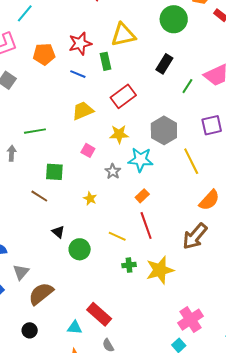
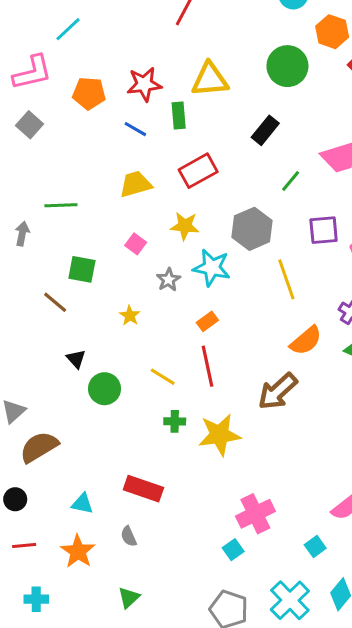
green line: (187, 86) -> (291, 181), moved
red rectangle: (99, 314) -> (143, 489), moved, turned -30

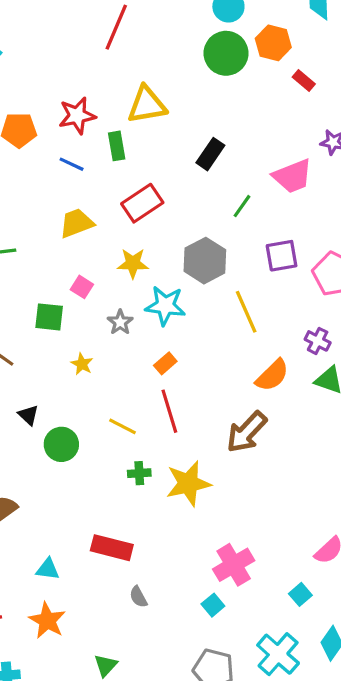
green circle: (287, 66) -> (226, 53), moved
green square: (82, 269) -> (49, 317), moved
gray semicircle: (129, 536) -> (138, 597), moved

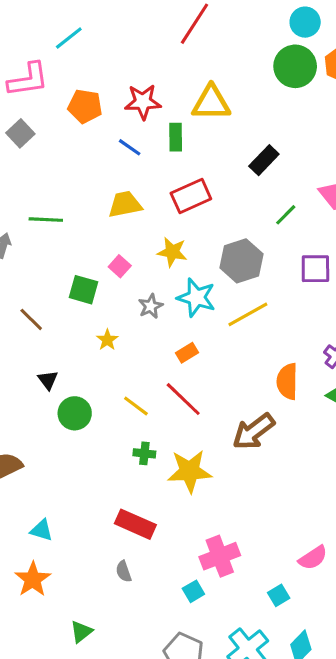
yellow line: (246, 312) -> (248, 314), moved, turned 75
orange semicircle: (272, 375) -> (287, 381), turned 126
red line: (169, 411) -> (183, 399), turned -39
red rectangle: (112, 548) -> (135, 524), moved

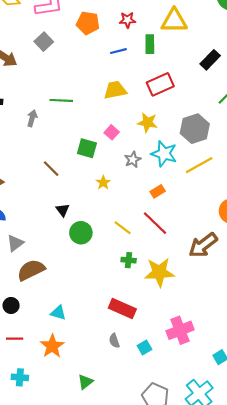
red star: (143, 102) -> (127, 20), size x0.7
blue line: (130, 147) -> (118, 51), turned -49
cyan square: (193, 591) -> (145, 347), moved

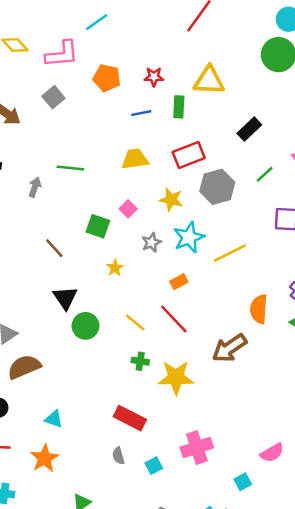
gray hexagon: (195, 129) -> (217, 187), moved
cyan star: (164, 154) -> (189, 237), turned 30
black triangle: (63, 210) -> (65, 298), size x1.5

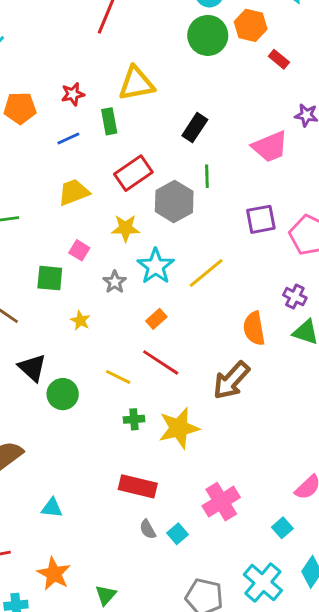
green line: (265, 174) -> (207, 176), moved, turned -36
gray semicircle: (118, 456) -> (148, 529), moved
orange star: (45, 458) -> (54, 574), moved

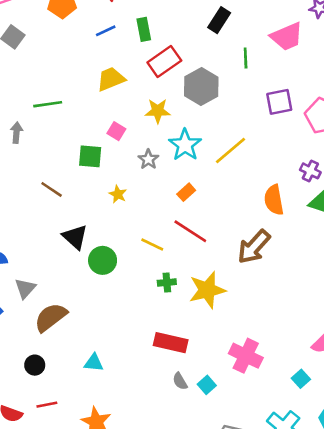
green rectangle: (109, 121) -> (144, 29), moved
green line: (207, 176) -> (246, 58), moved
pink cross: (221, 502) -> (246, 356), turned -32

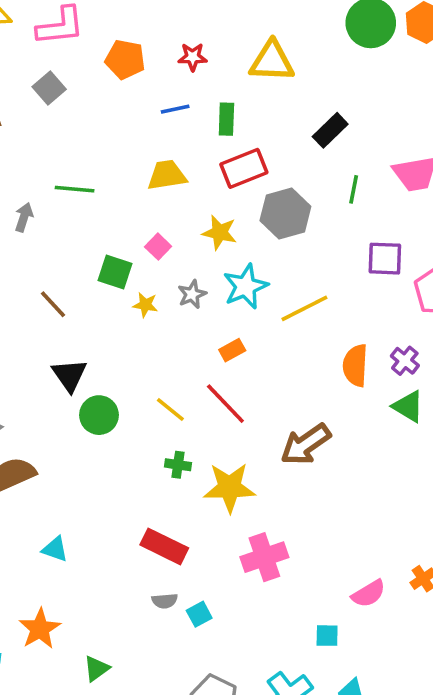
yellow star: (118, 194) -> (145, 305), moved, turned -30
orange semicircle: (274, 200) -> (355, 365), moved
pink cross: (246, 356) -> (264, 557), moved, turned 32
cyan square: (301, 379) -> (327, 636), turned 30
gray semicircle: (180, 381) -> (165, 601), turned -78

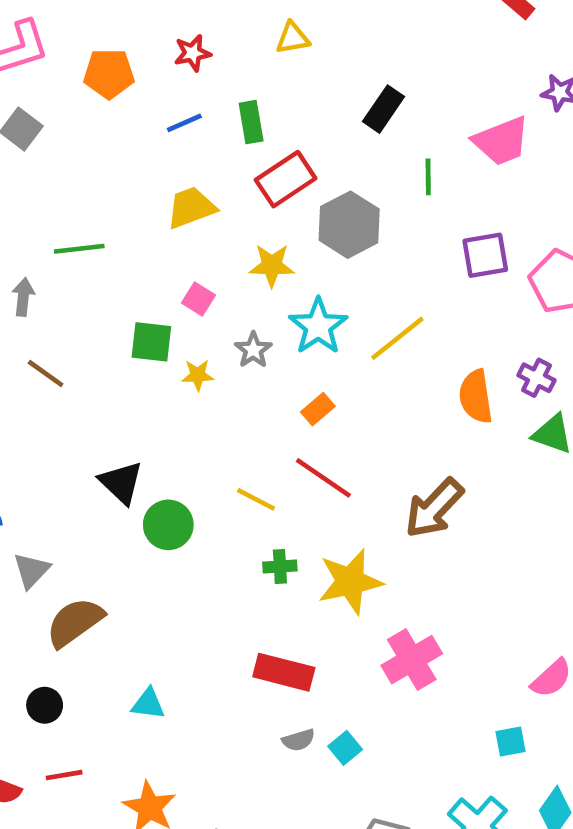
yellow triangle: (272, 61) -> (293, 38), size x0.6
brown line: (53, 304) -> (46, 373), moved

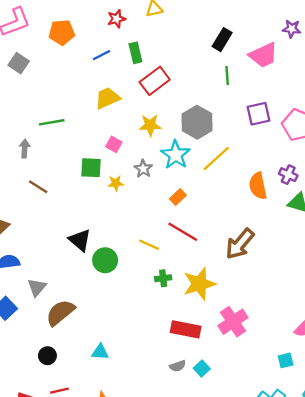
red star: (193, 53) -> (117, 19), moved
black rectangle: (384, 109) -> (222, 40), moved
gray hexagon: (349, 225) -> (197, 122), moved
red rectangle: (284, 672) -> (186, 329), moved

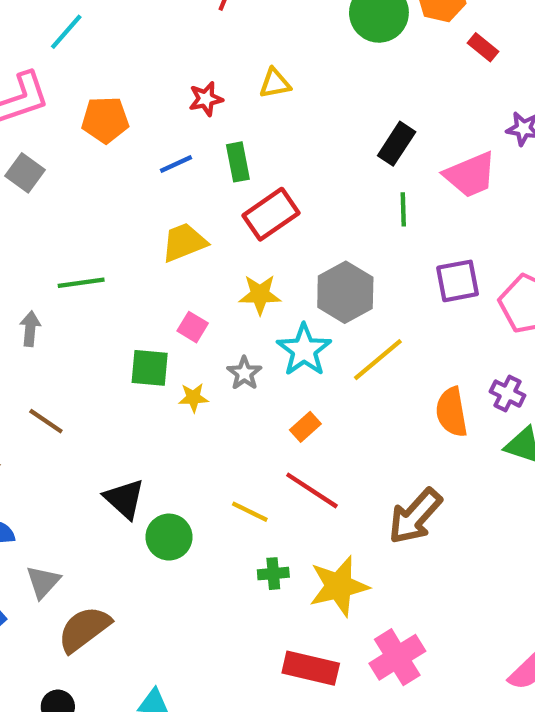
brown line: (38, 187) -> (46, 421), moved

